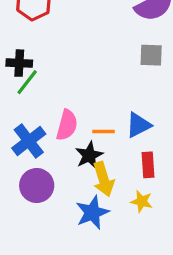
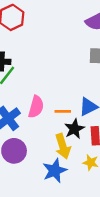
black star: (89, 155) -> (74, 129), moved

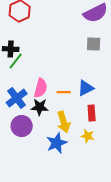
black star: (74, 129) -> (40, 107), moved, turned 30

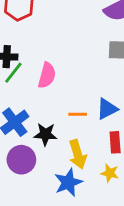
pink semicircle: (41, 88) -> (47, 75), moved

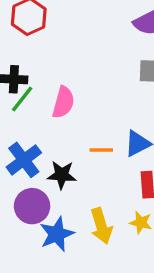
yellow arrow: (78, 154) -> (101, 226), moved
blue star: (68, 182) -> (57, 234), moved

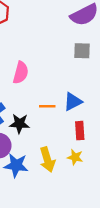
blue star: (57, 234) -> (16, 165), turned 30

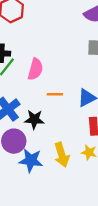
orange line: (47, 106) -> (55, 94), moved

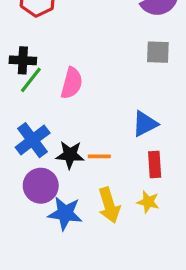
orange line: (55, 94) -> (99, 156), moved

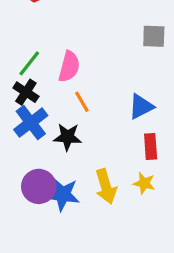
black cross: (23, 60) -> (26, 92), moved, turned 30
orange line: (99, 156) -> (82, 102), moved, turned 60
purple circle: (41, 186) -> (39, 186), moved

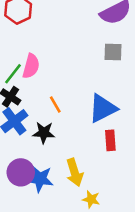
pink semicircle: (69, 67) -> (31, 66), moved
blue triangle: (141, 107) -> (103, 108), size x1.4
yellow star: (144, 183) -> (91, 199), moved

